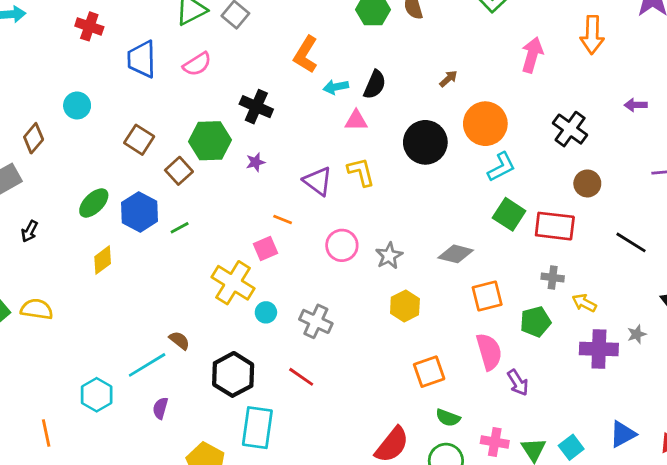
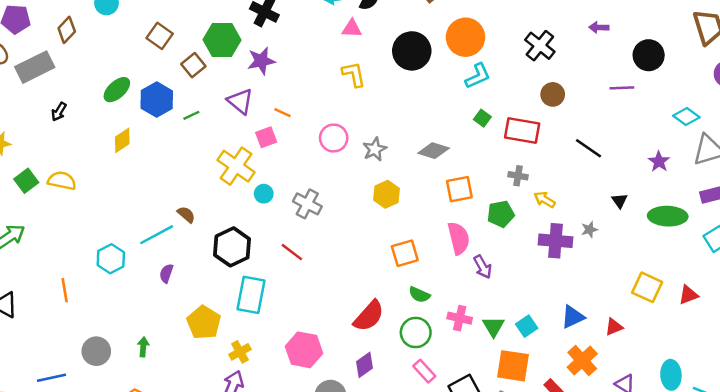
purple star: (256, 162) -> (261, 61), size x1.6
purple triangle: (318, 181) -> (240, 101), moved
green square: (509, 214) -> (482, 118), size x0.6

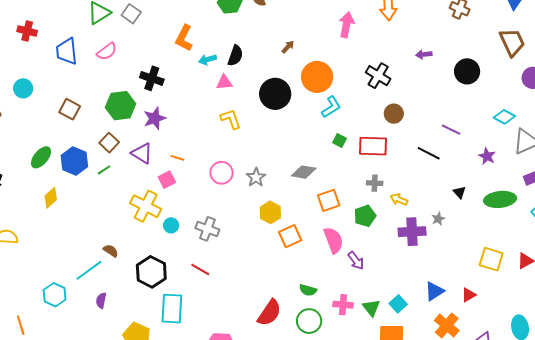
brown square: (193, 65) -> (109, 143), moved
purple line: (622, 88) -> (451, 130), moved, turned 36
orange square: (405, 253) -> (290, 236), moved

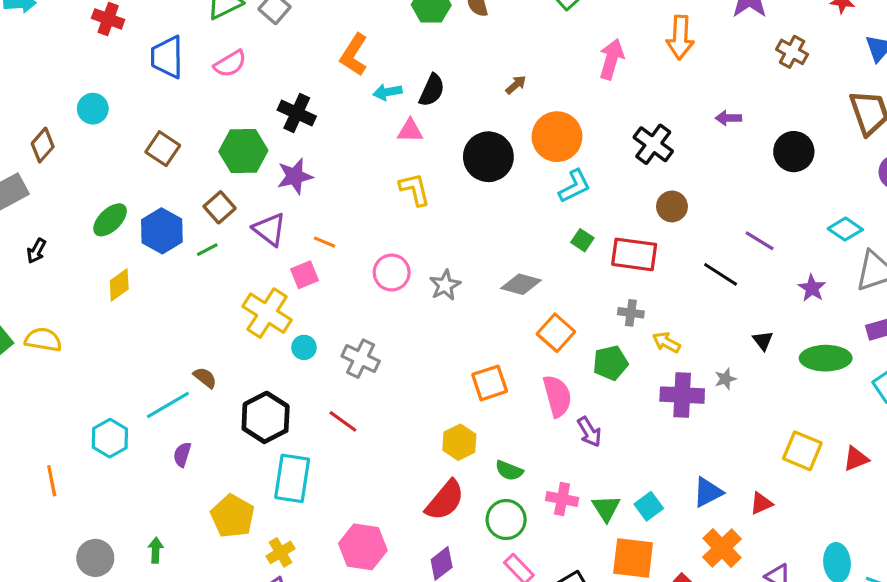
orange square: (329, 200) -> (556, 333), turned -35
yellow hexagon: (270, 212) -> (459, 442), moved

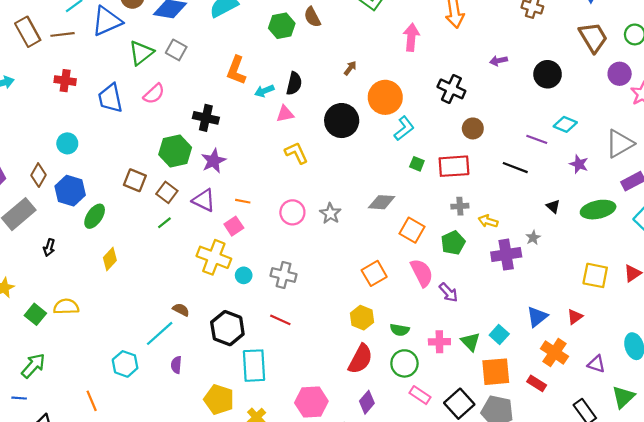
brown square: (163, 149) -> (135, 180), moved
cyan diamond: (845, 229) -> (565, 124), moved
blue hexagon: (162, 231) -> (70, 191), moved

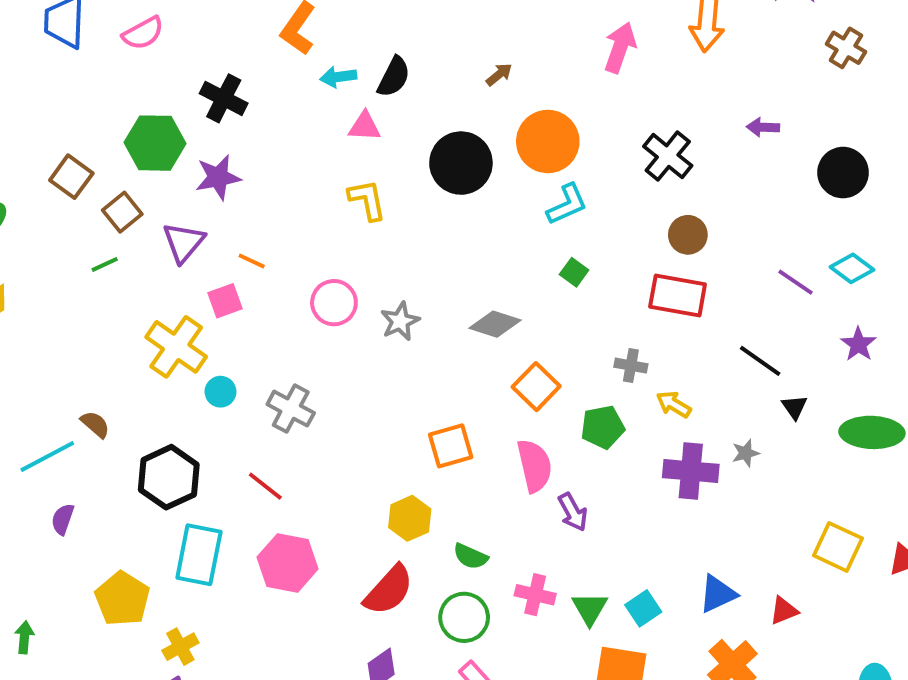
red rectangle: (454, 166) -> (678, 296), moved
black line: (515, 168) -> (760, 361), moved
purple triangle: (204, 200) -> (184, 242), turned 30
pink hexagon: (311, 402) -> (288, 563), moved

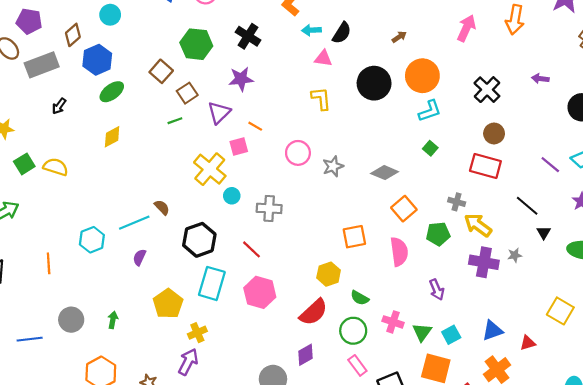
green hexagon: (155, 143) -> (196, 44), moved
yellow arrow: (674, 404) -> (478, 225), size x1.5
gray cross: (291, 409) -> (269, 208), turned -30
purple arrow: (573, 512) -> (437, 290), moved

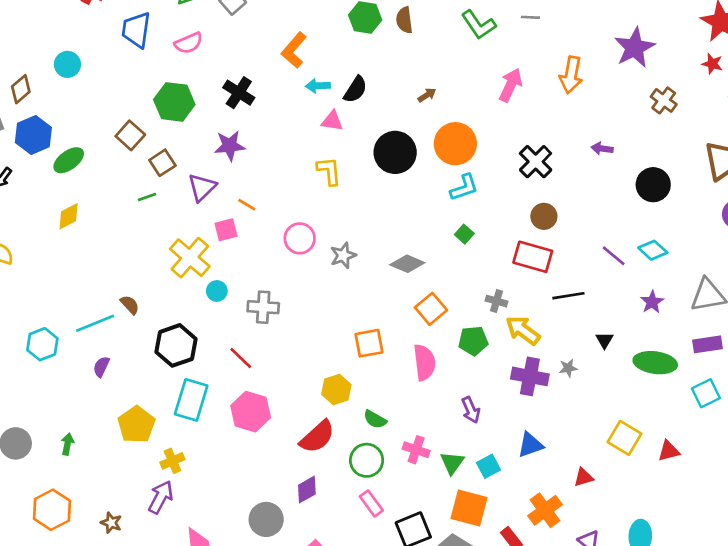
blue hexagon: (97, 60) -> (33, 135), moved
black line: (527, 206) -> (568, 296), moved, turned -50
blue triangle: (492, 331) -> (530, 445), moved

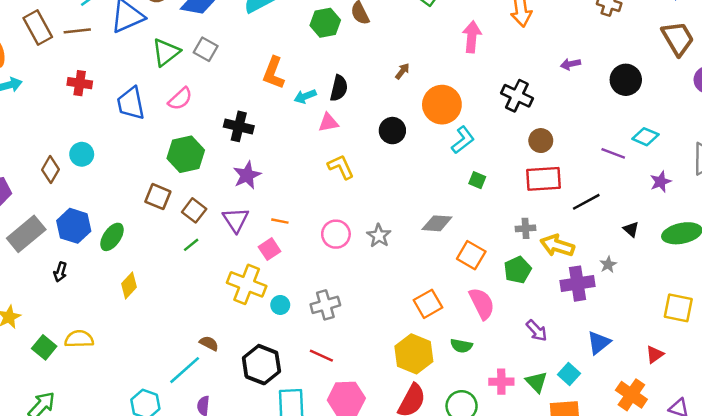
brown diamond: (21, 89) -> (50, 170), moved
black circle: (395, 152) -> (392, 131), size x0.7
purple star: (652, 302) -> (661, 182), turned 30
yellow hexagon: (336, 390) -> (414, 354), size x1.4
green semicircle: (375, 419) -> (461, 346), moved

